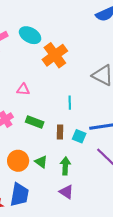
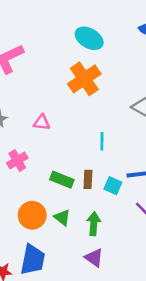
cyan ellipse: (30, 35) -> (89, 38), moved
green rectangle: (35, 122) -> (62, 180), moved

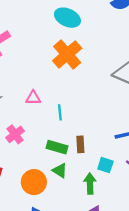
cyan line: (102, 141) -> (60, 112), moved
cyan square: (113, 186) -> (105, 165), moved
green triangle: (62, 218) -> (60, 171), moved

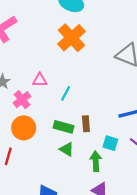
cyan line: (60, 112) -> (66, 93), turned 35
pink cross: (15, 134) -> (22, 100), moved
orange circle: (34, 182) -> (24, 128), moved

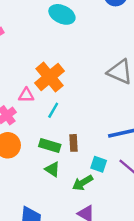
orange cross: (72, 38) -> (50, 77), moved
green arrow: (96, 161) -> (83, 183), turned -120

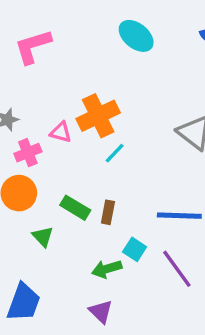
cyan line: (53, 110) -> (115, 153), moved
green triangle: (52, 169) -> (43, 237), moved

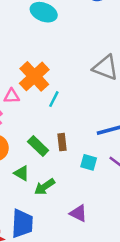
green rectangle: (75, 208) -> (38, 146), turned 30
green arrow: (107, 269) -> (45, 187), moved

